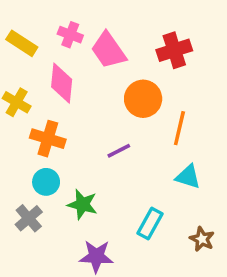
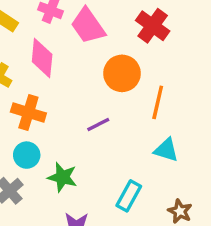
red cross: (174, 50) -> (153, 26), turned -36

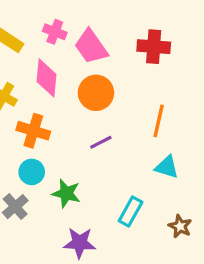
red cross: (153, 26) -> (154, 47), turned -32
orange circle: (122, 73) -> (96, 93), moved

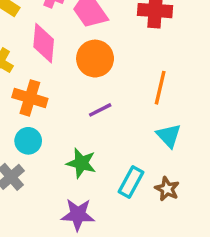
cyan triangle: (167, 167) -> (169, 136), turned 30
green star: (66, 193) -> (81, 163), moved
brown star: (180, 226) -> (167, 189), moved

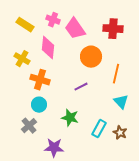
orange circle: (95, 59) -> (91, 57), moved
purple star: (78, 215) -> (54, 148), moved

